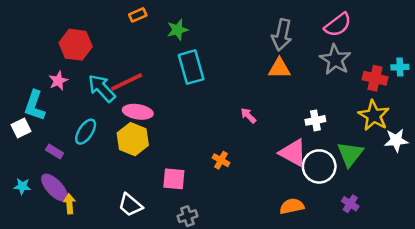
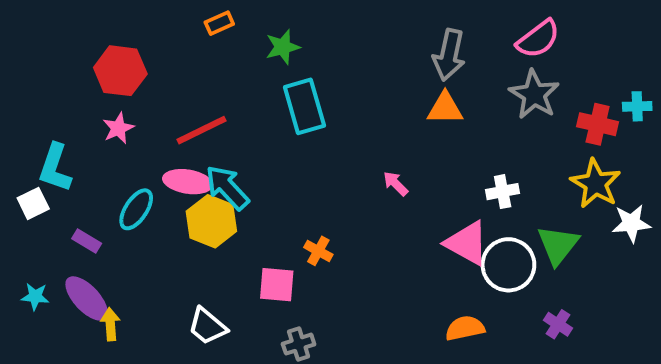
pink star: (58, 81) -> (118, 128), moved
cyan arrow: (102, 88) -> (227, 188), moved
pink ellipse: (138, 112) -> (188, 182), moved
orange cross: (221, 160) -> (318, 251), moved

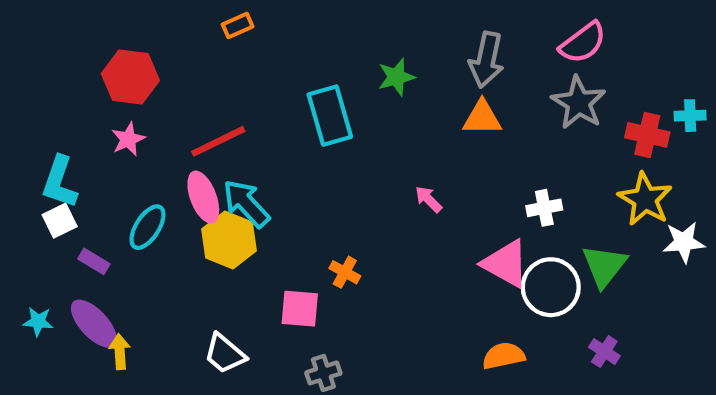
green star: (283, 47) -> (396, 77), moved
pink ellipse: (188, 182) -> (203, 197), turned 60
white square: (33, 203) -> (60, 221), moved

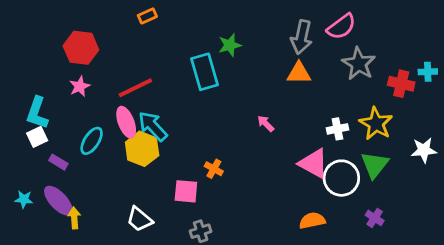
pink semicircle: (583, 43) -> (341, 27), moved
green star: (396, 77) -> (230, 45), moved
yellow star: (645, 199) -> (376, 124), moved

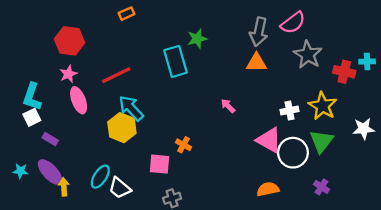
pink ellipse: (126, 122) -> (79, 100), moved
cyan ellipse: (92, 141) -> (100, 177), moved

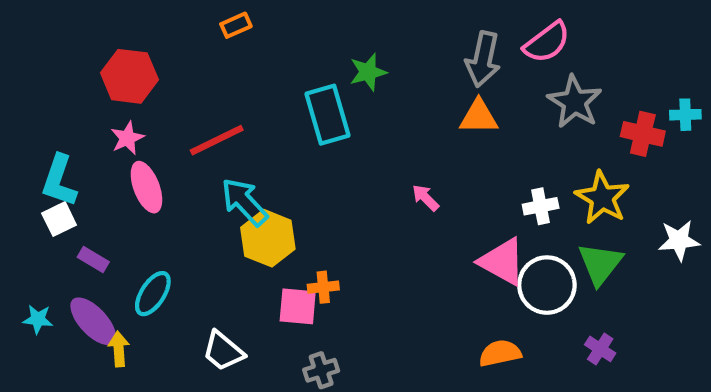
yellow hexagon: (122, 128) -> (268, 238), moved
orange cross: (183, 145) -> (323, 287), moved, turned -35
cyan ellipse: (100, 177) -> (153, 294), moved

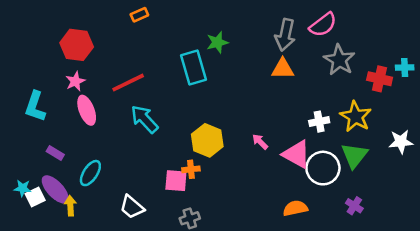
pink arrow: (425, 198) -> (260, 142), moved
white square: (59, 219) -> (35, 197), moved
yellow hexagon: (268, 238) -> (207, 140), moved

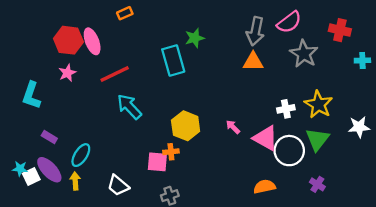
red cross: (380, 79) -> (340, 30), moved
pink ellipse: (87, 110) -> (92, 41), moved
yellow arrow: (70, 206) -> (75, 181), moved

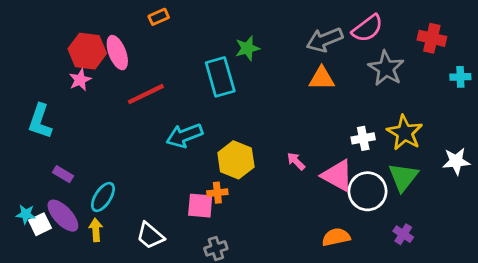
gray arrow: (255, 31) -> (325, 40), turned 56
pink star: (67, 73) -> (80, 80), moved
cyan arrow: (129, 107) -> (184, 136), moved, turned -68

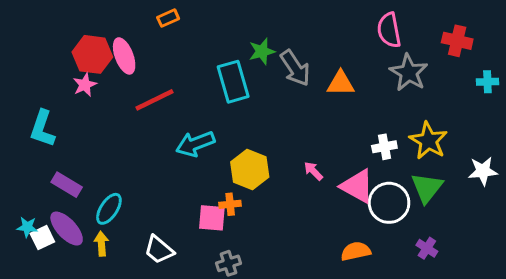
pink semicircle: (367, 28) -> (389, 30), turned 116
gray arrow: (325, 40) -> (295, 68), moved, turned -102
purple rectangle: (63, 174) -> (67, 185), size x1.4

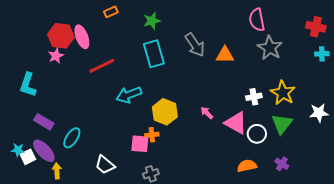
red cross: (457, 41) -> (316, 27), moved
green star: (262, 51) -> (152, 21), moved
white circle: (389, 203) -> (257, 134), size x0.7
yellow arrow: (101, 244) -> (57, 171), moved
orange semicircle: (356, 251) -> (247, 166), moved

